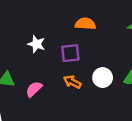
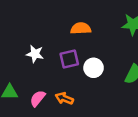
white circle: (103, 78) -> (94, 68), moved
orange arrow: (72, 82) -> (64, 98), moved

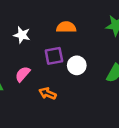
white star: (35, 54) -> (22, 35), moved
pink semicircle: (38, 98) -> (23, 74), moved

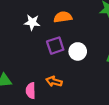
white star: (22, 35) -> (32, 22), moved
pink semicircle: (23, 74) -> (31, 91), moved, turned -35

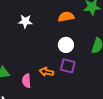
orange semicircle: (63, 17) -> (66, 17), moved
purple square: (55, 46) -> (68, 66), moved, turned 35

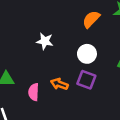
orange semicircle: (66, 17) -> (91, 19), turned -42
white star: (25, 21) -> (45, 41), moved

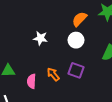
white circle: (87, 54) -> (76, 40), moved
orange arrow: (59, 84) -> (53, 74), turned 32

